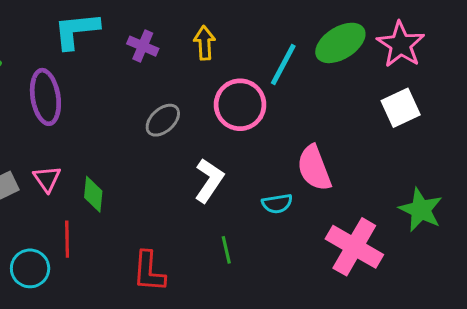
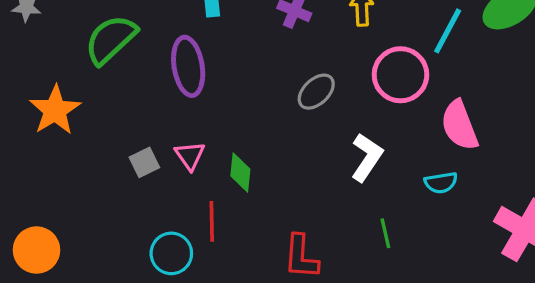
pink semicircle: (314, 168) -> (459, 125), moved

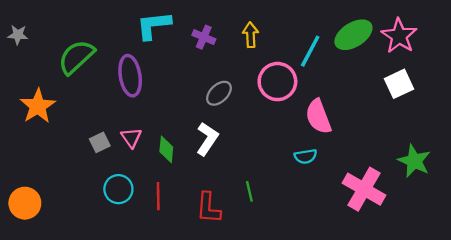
white L-shape: (367, 157) -> (207, 139), moved
red line: (212, 221) -> (158, 196), moved
green line: (385, 233) -> (249, 191), moved
cyan circle: (171, 253) -> (118, 189), moved

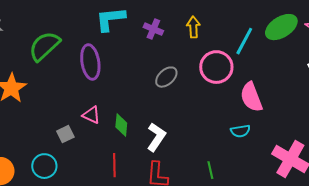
pink triangle: (131, 138) -> (91, 115), turned -30
white L-shape: (207, 139) -> (156, 137), moved
gray square: (100, 142) -> (65, 134), moved
cyan circle: (118, 189) -> (44, 166), moved
green line: (249, 191) -> (210, 170), moved

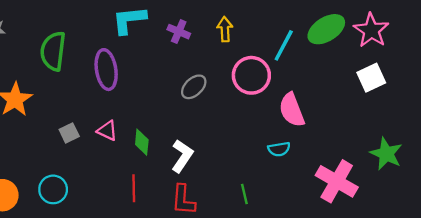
green semicircle: (44, 46) -> (53, 51), turned -40
gray square: (65, 134) -> (69, 133), moved

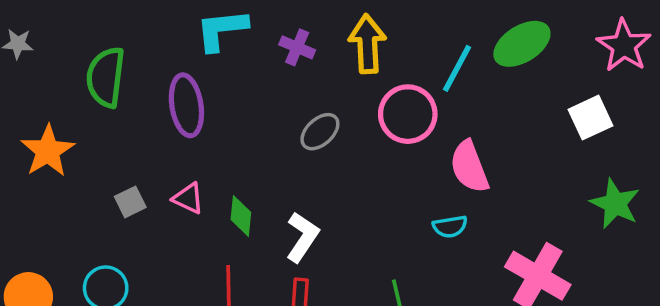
yellow arrow: (225, 29) -> (367, 44), size x1.5
pink star: (371, 30) -> (624, 46), moved
green star: (386, 154) -> (615, 204), moved

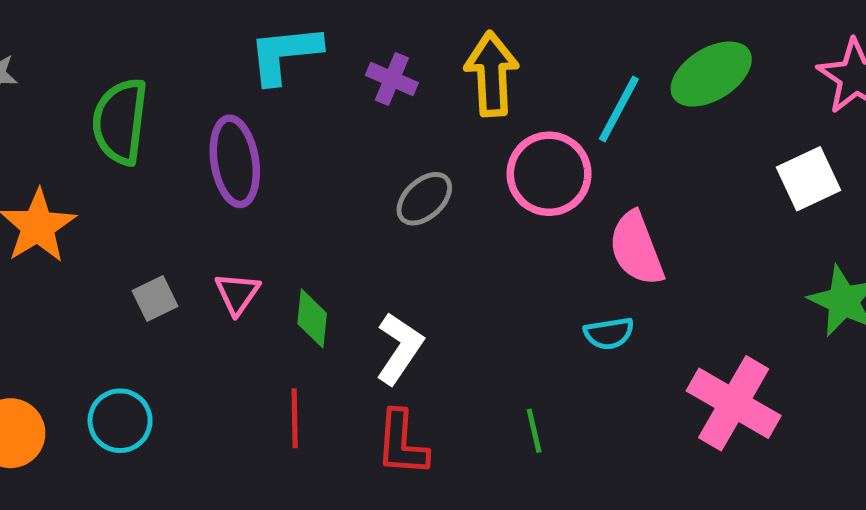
pink triangle: (188, 198) -> (237, 294), turned 40

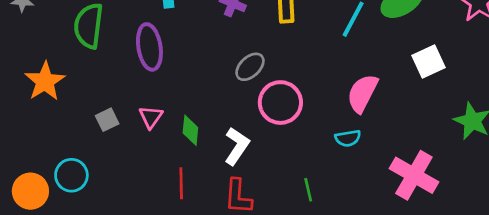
pink circle: (549, 174) -> (280, 103), moved
white square: (808, 179) -> (429, 61), moved
pink semicircle: (636, 249) -> (362, 93), turned 48
cyan circle: (120, 421) -> (71, 175), moved

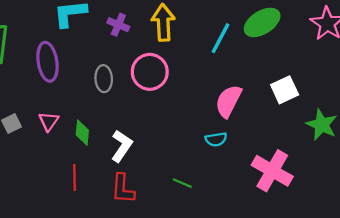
white square: (429, 61) -> (285, 90), moved
gray ellipse: (250, 67) -> (104, 79), moved, turned -50
pink circle: (280, 103) -> (150, 72), moved
green line: (308, 190) -> (182, 183), turned -54

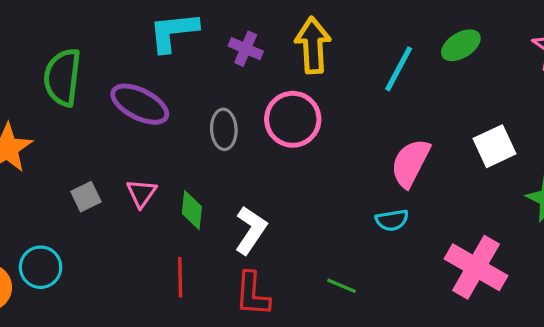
green ellipse: (262, 22) -> (461, 45), size x0.7
purple ellipse: (48, 62) -> (140, 104), turned -54

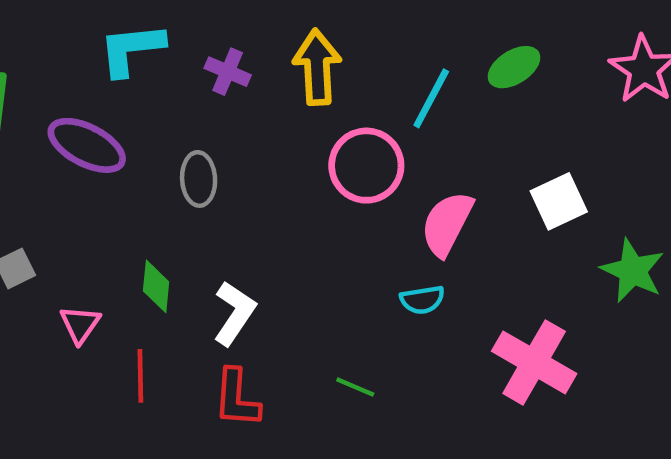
pink circle: (293, 119) -> (366, 166), moved
pink triangle: (141, 193) -> (80, 324), moved

